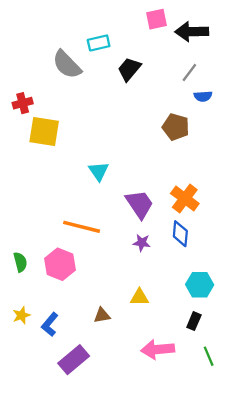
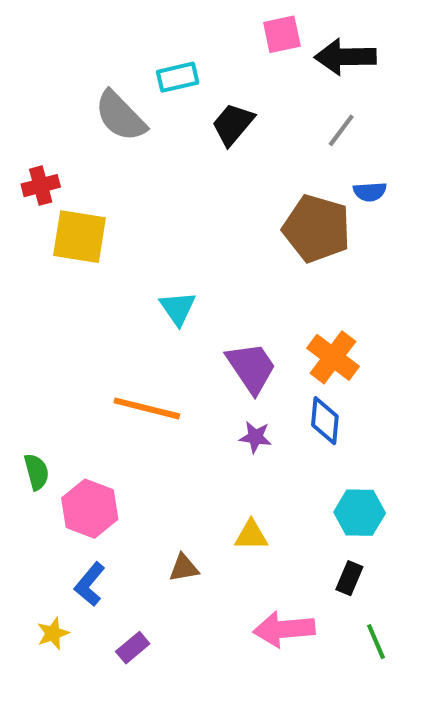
blue semicircle: (203, 96) -> (370, 192), moved
brown pentagon: (176, 127) -> (317, 229), size x1.4
pink hexagon: (60, 264) -> (90, 509), moved
yellow star: (21, 315) -> (53, 633), moved
purple rectangle: (74, 360) -> (133, 648), size x0.6

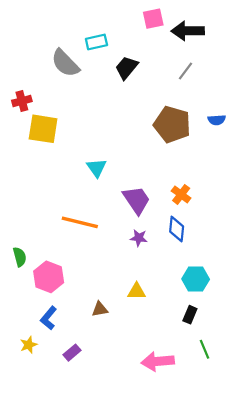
blue semicircle: (370, 192) -> (217, 120), moved
orange cross: (333, 357) -> (181, 194), size x0.7
pink arrow: (284, 629) -> (158, 361), moved

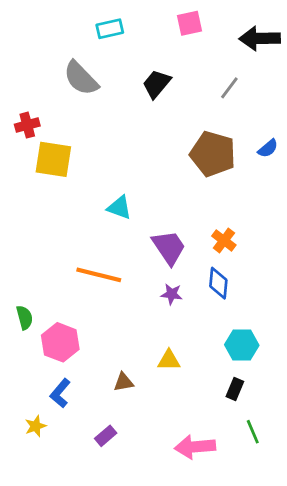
black arrow: (188, 31) -> (260, 38), moved
cyan rectangle: (96, 42) -> (110, 29), moved
blue semicircle: (217, 120) -> (268, 148), turned -36
cyan triangle: (96, 168) -> (119, 208), turned -35
purple rectangle: (72, 353) -> (106, 436), moved

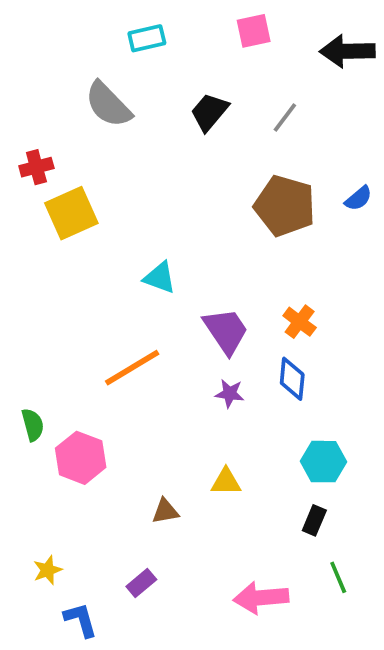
gray line: (229, 88) -> (285, 117), moved
yellow square: (53, 159) -> (71, 213), turned -33
orange line: (99, 275) -> (132, 368), turned -45
blue L-shape: (60, 393) -> (81, 620), moved, turned 124

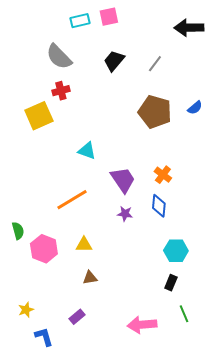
pink square: (254, 31) -> (109, 17), moved
red cross: (36, 167) -> (61, 91), moved
yellow triangle: (226, 482) -> (84, 245), moved

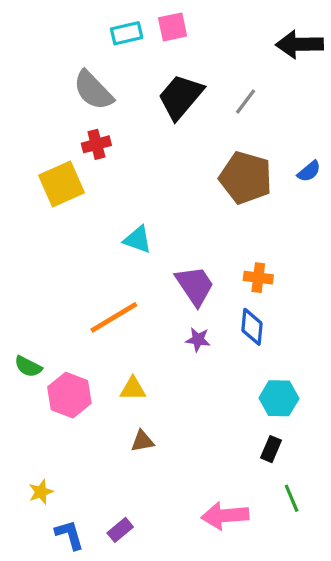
black trapezoid: (114, 61) -> (181, 97), size x1.4
orange cross: (163, 175) -> (258, 278), turned -30
green semicircle: (18, 231) -> (28, 367), turned 132
purple rectangle: (77, 317) -> (120, 530), moved

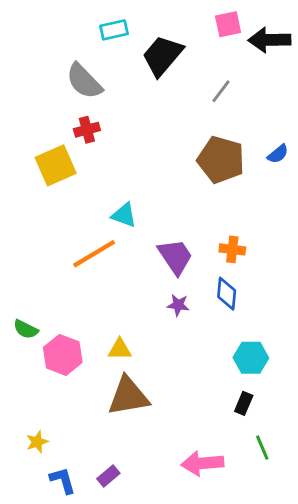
pink square: (173, 27) -> (228, 24), moved
black trapezoid: (181, 97) -> (162, 56), moved
orange line: (114, 317) -> (94, 254), moved
brown triangle: (142, 441) -> (128, 396), size x2.0

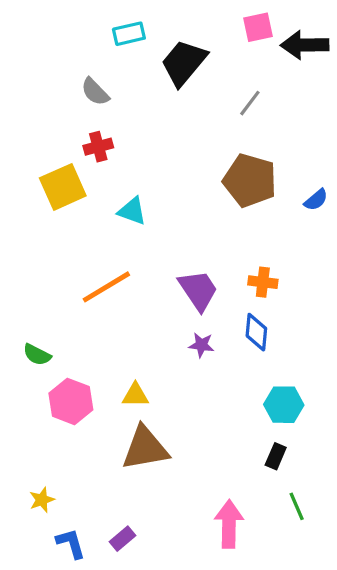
gray semicircle: (84, 81) -> (95, 92), size x0.7
blue semicircle: (278, 154) -> (316, 200), moved
cyan triangle: (124, 215) -> (132, 211), moved
green semicircle: (26, 329) -> (37, 355), moved
pink arrow: (202, 463) -> (229, 524), turned 96

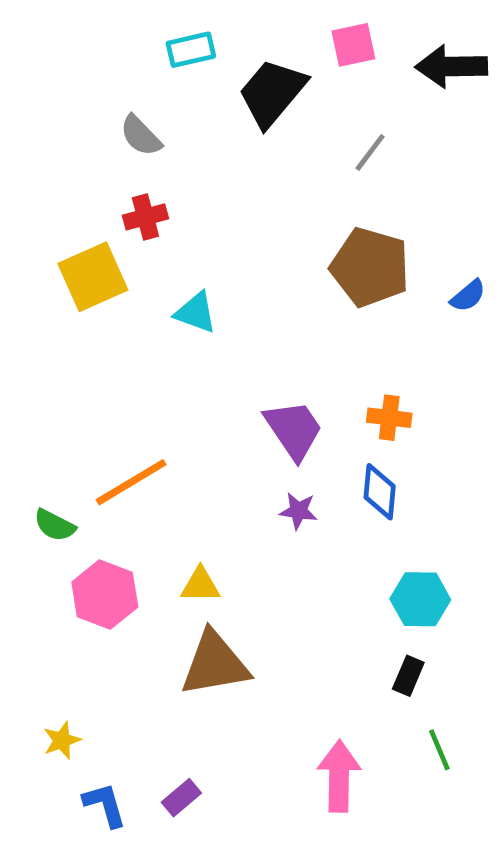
pink square: (258, 27) -> (353, 45), moved
orange line: (106, 287) -> (131, 482), moved

